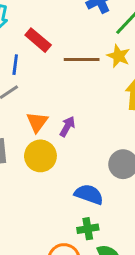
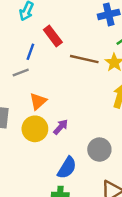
purple arrow: (67, 127) -> (61, 127), moved
blue semicircle: (89, 194) -> (67, 168), turned 90

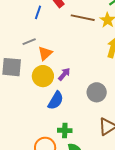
gray line: (21, 72) -> (29, 42), moved
blue semicircle: (67, 168) -> (56, 100), moved

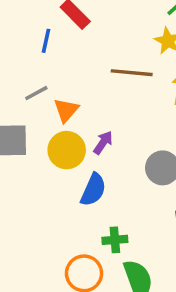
brown line: (83, 18) -> (132, 73), moved

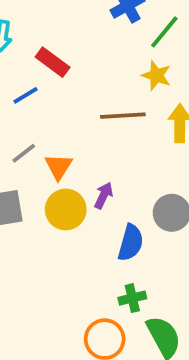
blue line: (46, 41) -> (26, 95), turned 55
blue semicircle: (93, 190) -> (131, 243), moved

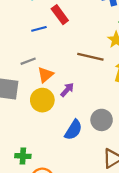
purple arrow: (104, 195) -> (67, 90), moved
green cross: (132, 298) -> (23, 156), moved

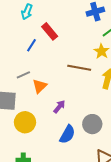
blue line: (39, 29) -> (32, 45), turned -40
purple arrow: (67, 90) -> (59, 107), moved
yellow circle: (42, 100) -> (25, 122), moved

